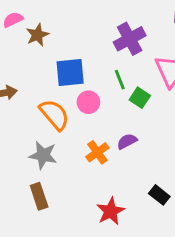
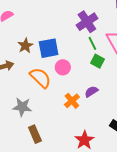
brown star: (37, 35) -> (25, 46), moved
green line: (120, 80) -> (92, 43), moved
gray star: (43, 155) -> (22, 107), moved

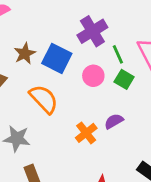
purple cross: (87, 22) -> (92, 31), moved
blue square: (49, 48) -> (57, 58), turned 35
pink circle: (63, 67) -> (93, 76), moved

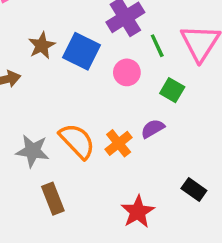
green square: (124, 79) -> (172, 90), moved
orange semicircle: (44, 99) -> (77, 141), moved

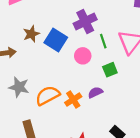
green square: (172, 90) -> (110, 70), turned 32
orange semicircle: (77, 141) -> (48, 96), turned -80
gray star: (33, 151) -> (19, 87), moved

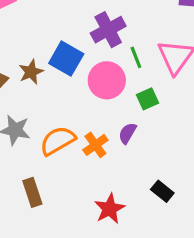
brown star: (31, 34) -> (31, 72), moved
pink circle: (83, 56) -> (107, 80), size x1.5
purple semicircle: (95, 92) -> (127, 133), turned -32

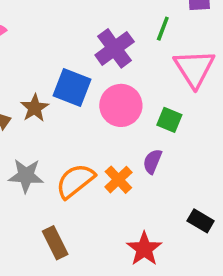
green line: (136, 57) -> (163, 29), moved, turned 50
green square: (147, 99) -> (169, 120), turned -35

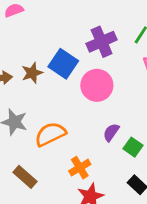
green square: (169, 120) -> (133, 147), moved
orange cross: (118, 180) -> (80, 168), moved
brown rectangle: (55, 243) -> (25, 177), turned -35

